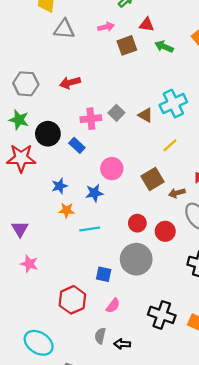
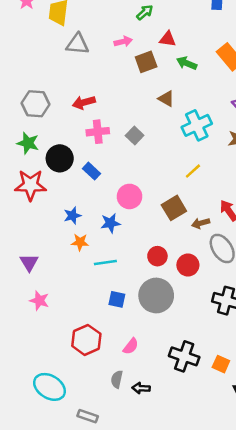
brown triangle: (145, 115) -> (166, 99), moved
pink cross: (91, 119) -> (98, 132), moved
blue square: (104, 274) -> (117, 299), moved

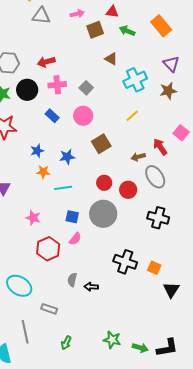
black circle: (60, 158) -> (27, 90), moved
pink circle: (130, 196) -> (83, 116), moved
brown square: (174, 208) -> (101, 144), moved
pink star: (39, 301) -> (33, 218), moved
pink semicircle: (131, 346) -> (75, 239), moved

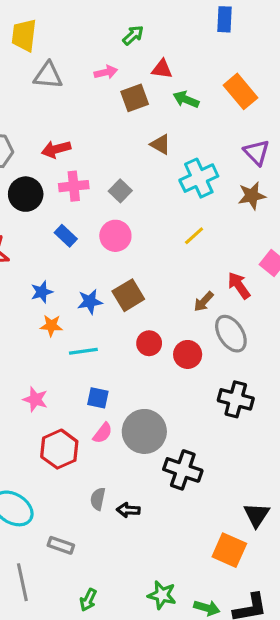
brown square: (101, 144) -> (128, 295), moved
brown arrow: (138, 157) -> (204, 302), turned -32
gray circle: (103, 214) -> (144, 431), moved
orange square: (154, 268) -> (229, 550), moved, size x1.5

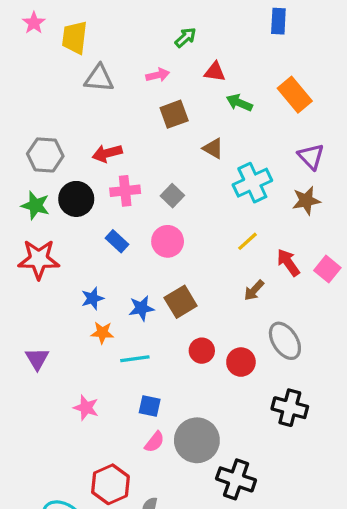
brown square: (135, 98) -> (174, 114), moved
red arrow: (239, 286) -> (288, 263), moved
brown arrow: (204, 302) -> (254, 290), moved
red hexagon: (59, 449) -> (110, 484), moved

